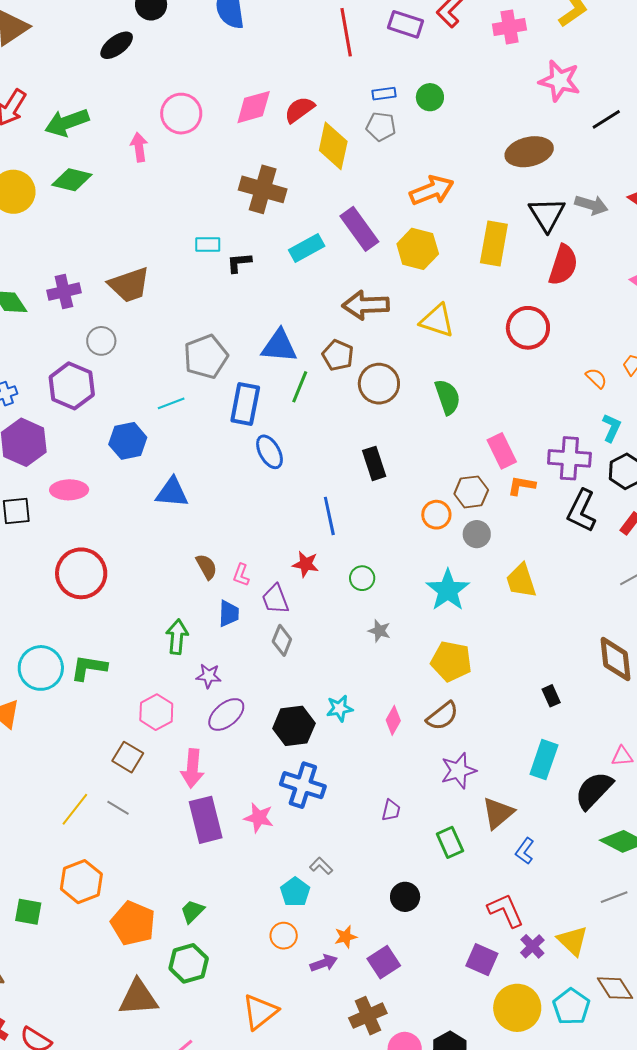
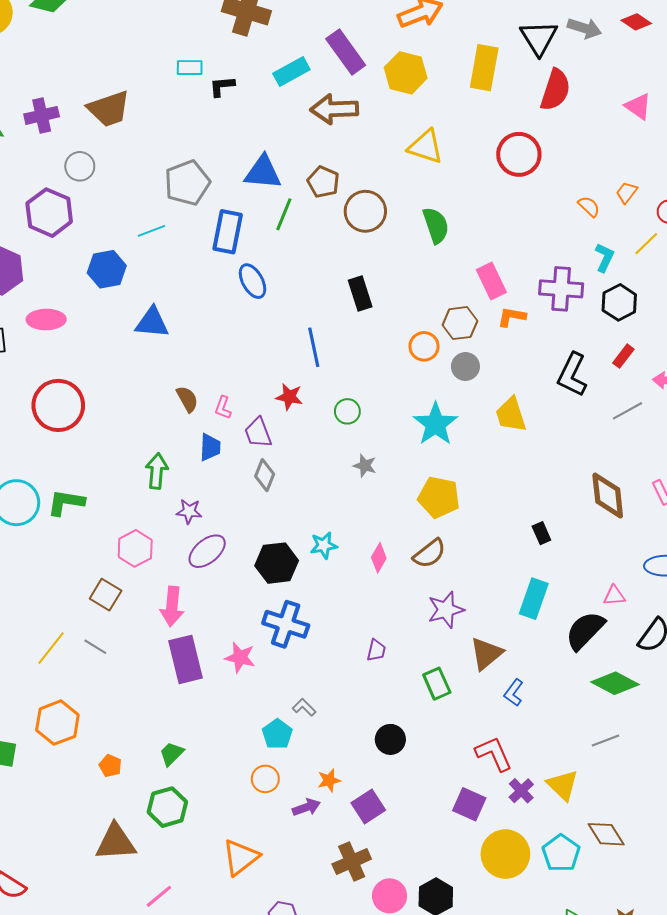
brown arrow: (366, 305) -> (334, 109), moved
black L-shape: (582, 511) -> (572, 375), moved
orange pentagon: (133, 923) -> (110, 766), size x0.5

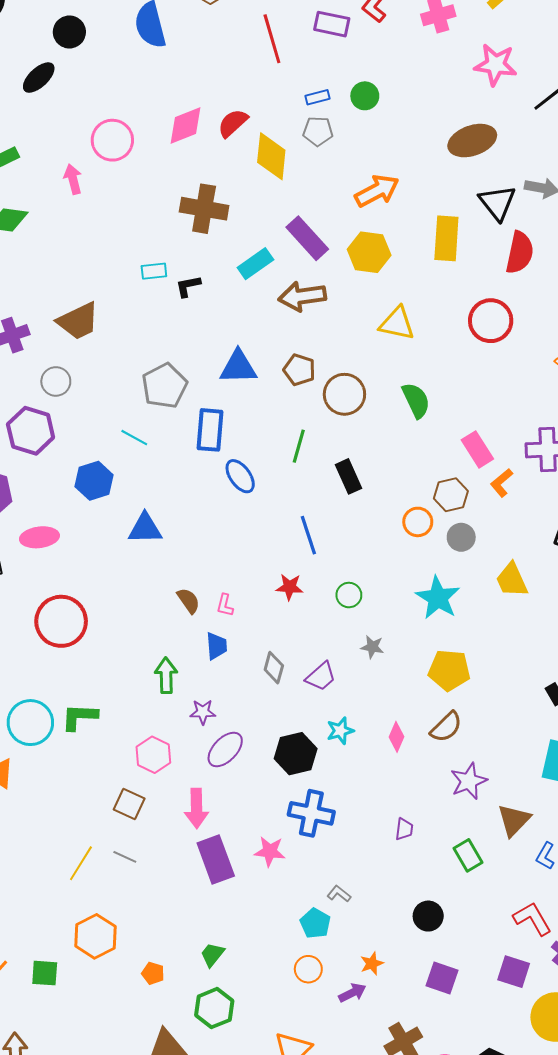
green line: (284, 214) -> (299, 446), moved
cyan line: (151, 231) -> (134, 438), turned 56
orange L-shape: (512, 317) -> (501, 483), turned -44
purple trapezoid: (258, 433) -> (321, 676), moved, turned -104
purple square: (368, 807) -> (442, 978), moved, turned -32

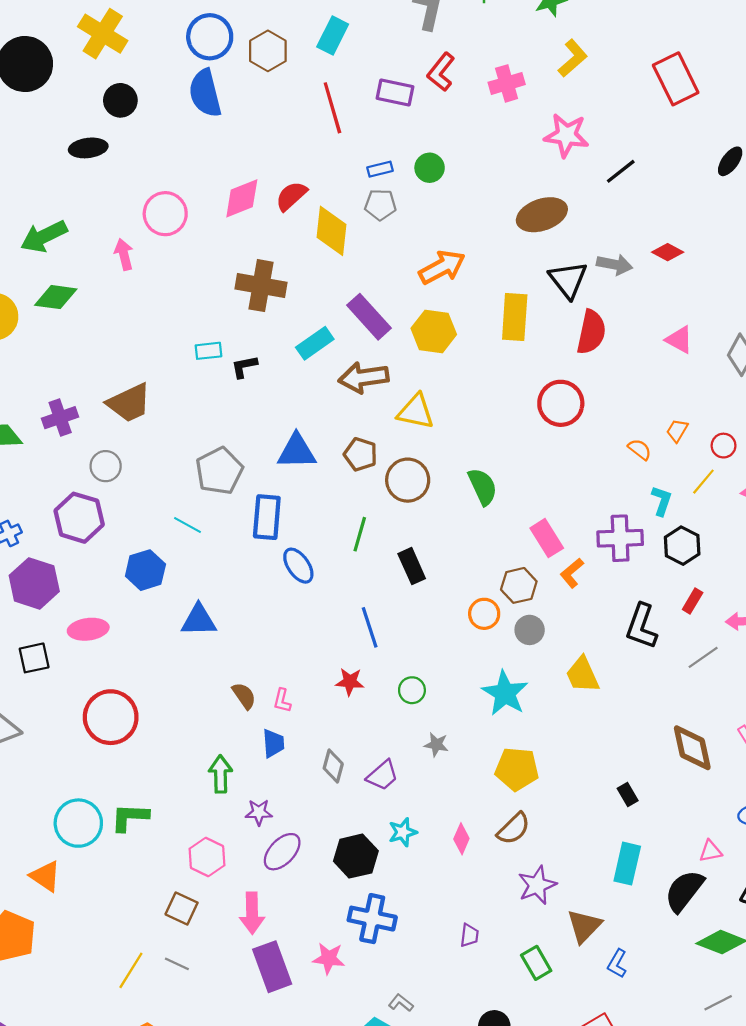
black ellipse: (39, 78) -> (88, 148), turned 36
yellow triangle: (397, 323) -> (416, 412), moved

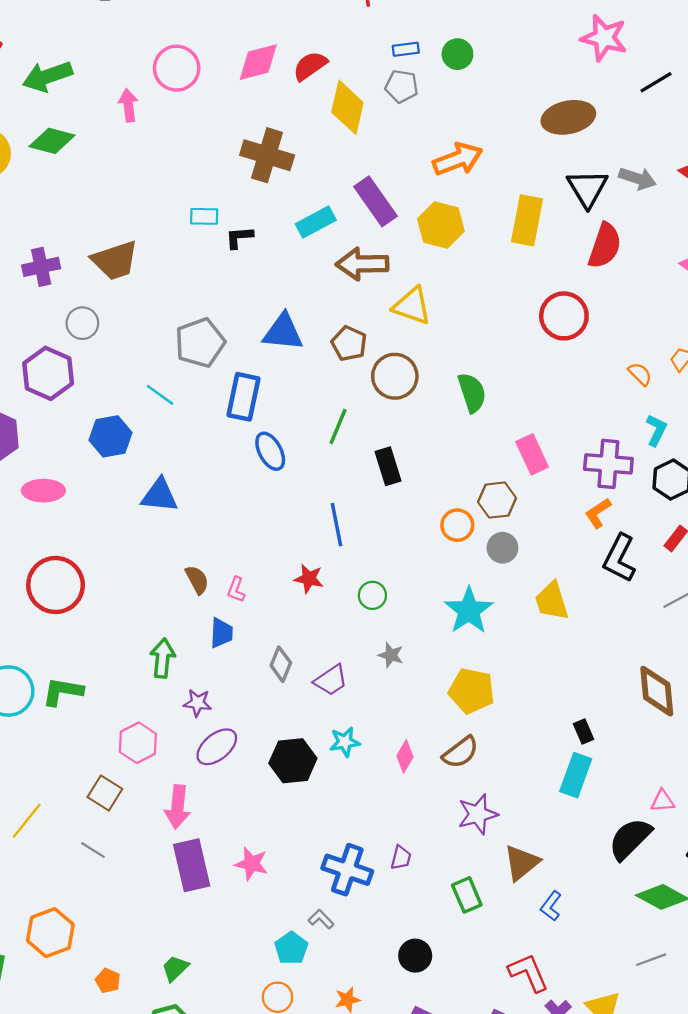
orange L-shape: (572, 573) -> (598, 513), moved
cyan rectangle: (627, 864) -> (576, 775), moved
blue cross: (372, 919) -> (347, 870), moved
yellow line: (131, 970) -> (27, 821), moved

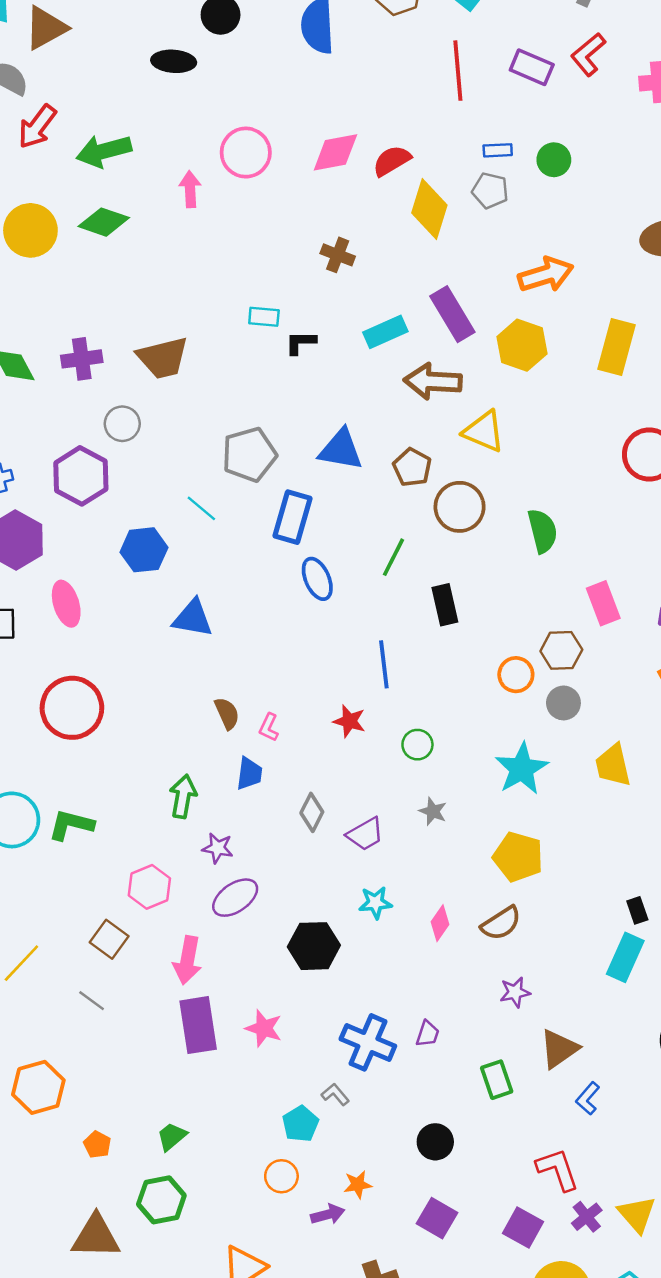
brown cross: (267, 155) -> (338, 255), size x0.6
pink ellipse: (43, 491) -> (66, 604), turned 69
black hexagon: (293, 761) -> (314, 946), moved
purple star: (478, 814) -> (515, 992), size x0.7

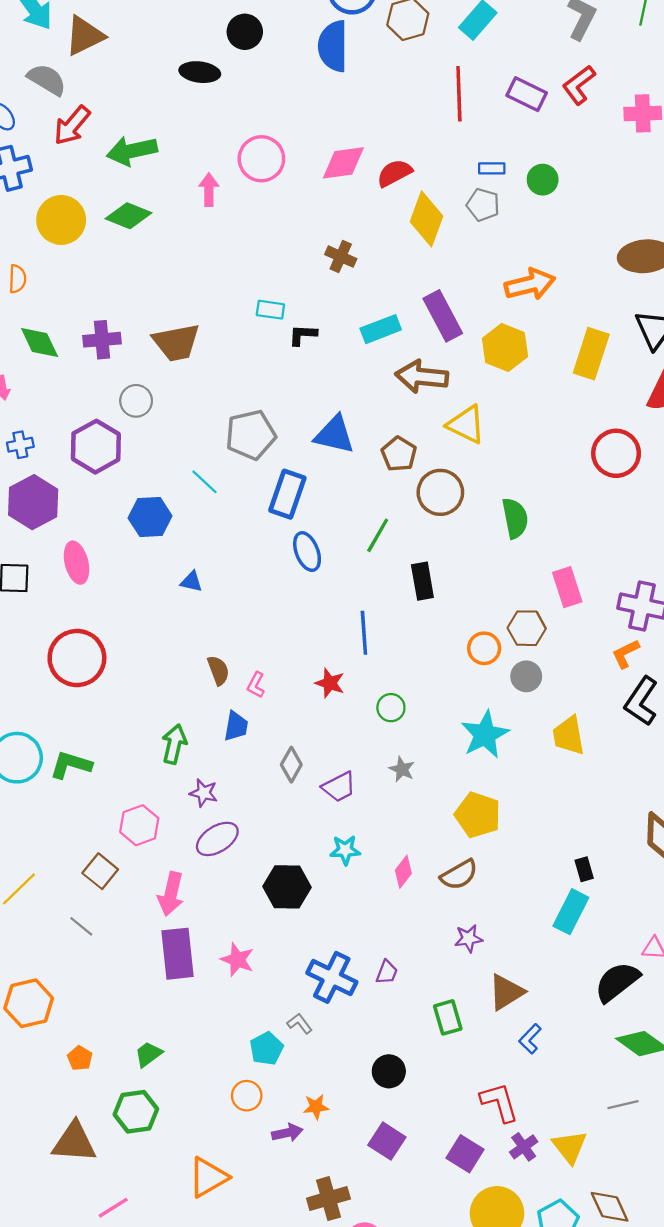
blue triangle: (193, 618) -> (191, 582), size x0.6

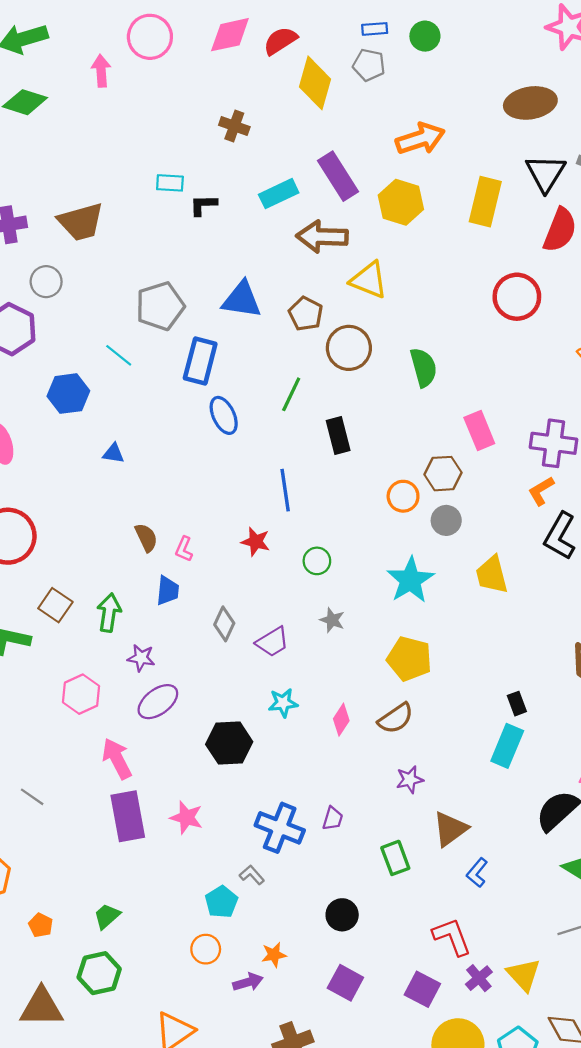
brown square: (100, 871) -> (55, 605), moved
pink arrow: (171, 894) -> (117, 759), turned 144

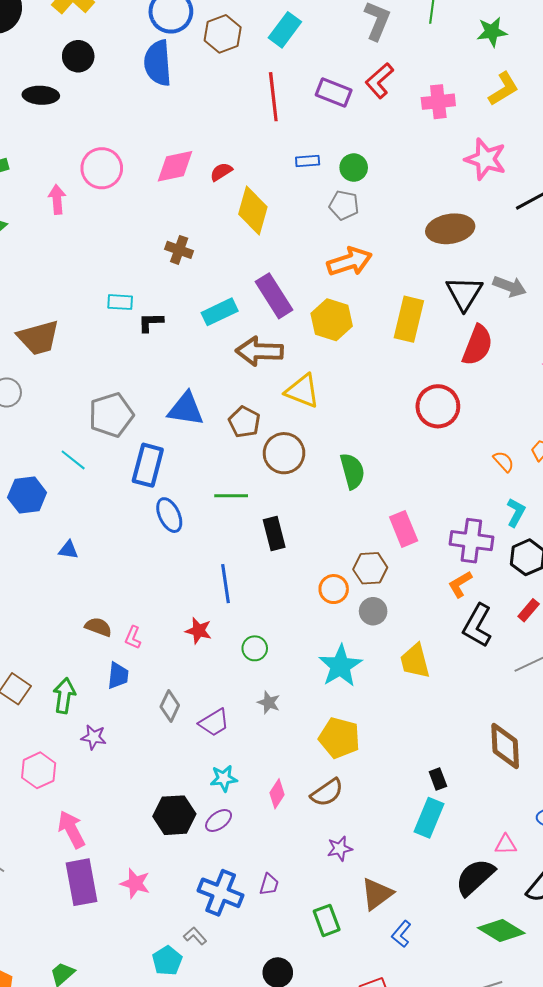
red semicircle: (280, 41) -> (221, 172), size x0.7
gray pentagon: (369, 65) -> (344, 205), moved
green line: (291, 394) -> (231, 496), turned 64
brown semicircle: (146, 538) -> (98, 627), turned -44
purple ellipse: (158, 702) -> (219, 820), moved, size x0.7

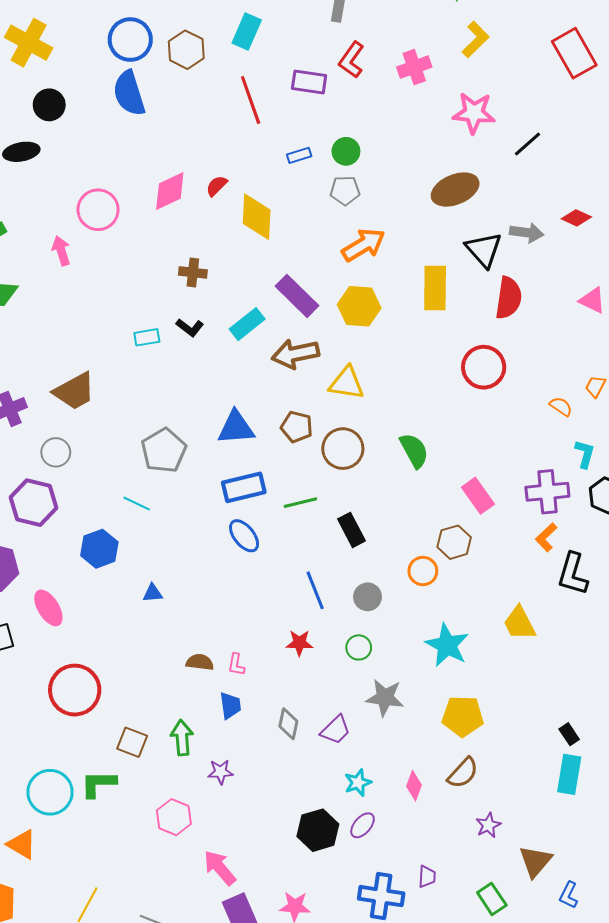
black L-shape: (151, 322) -> (190, 328), moved, turned -128
blue rectangle: (148, 465) -> (244, 487), moved, turned 75
gray circle: (373, 611) -> (368, 597), moved
gray star: (269, 703) -> (385, 698), size x1.6

